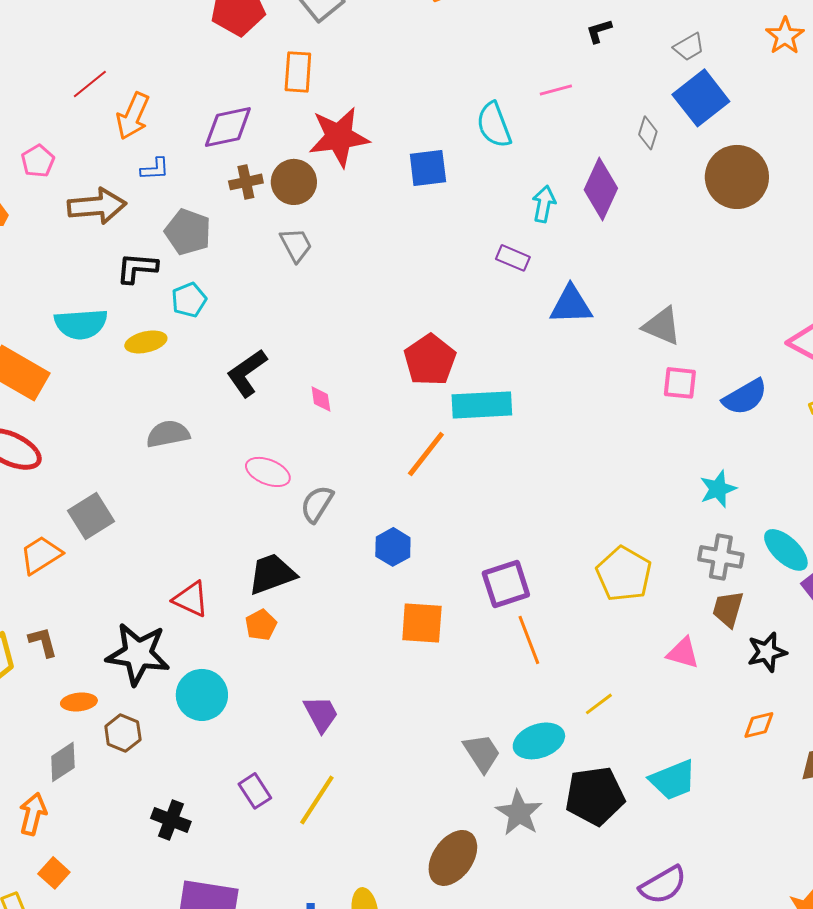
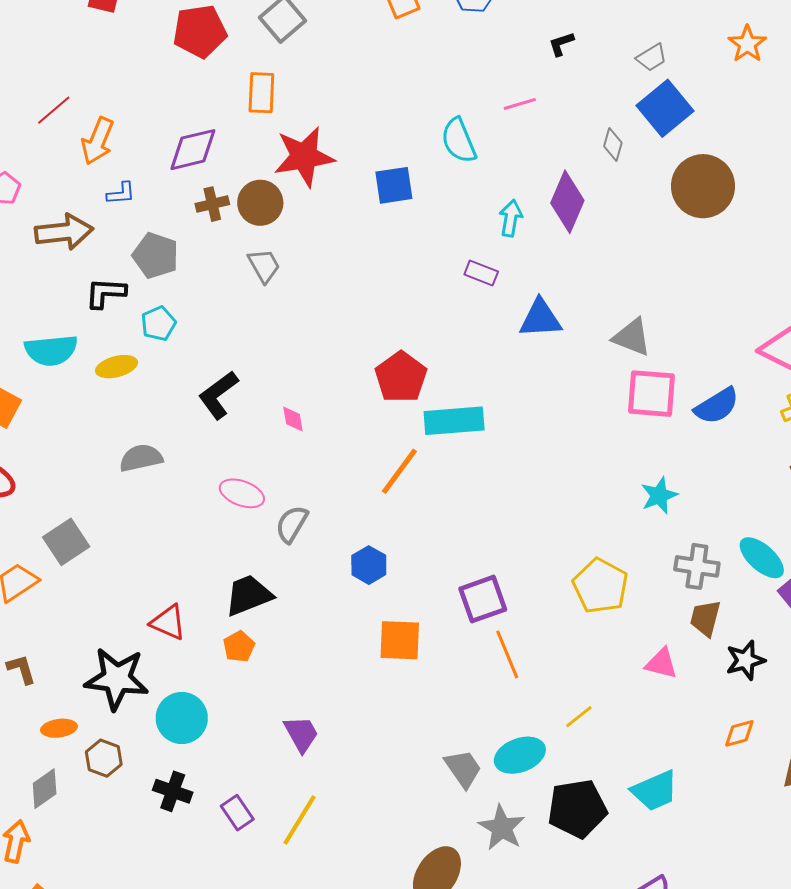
pink square: (680, 383) -> (651, 394), size x1.5
cyan star: (718, 489) -> (659, 495), moved
black cross: (171, 820) -> (173, 791), moved

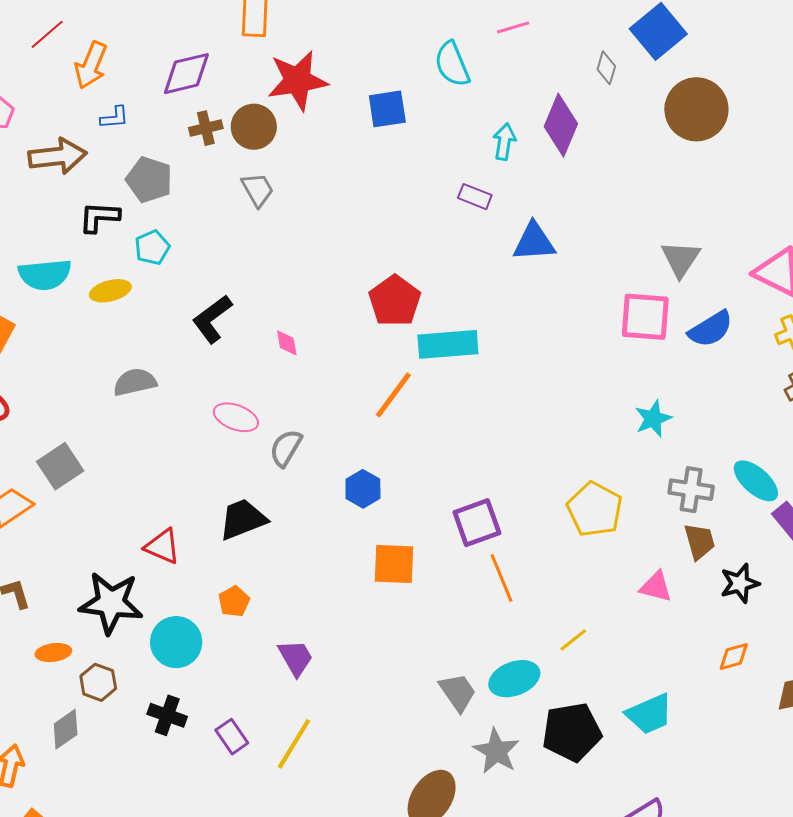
gray triangle: (632, 337) -> (681, 259), moved, turned 42
brown trapezoid: (705, 618) -> (700, 541), turned 150
orange pentagon: (239, 646) -> (234, 601), moved
gray diamond: (45, 789) -> (66, 729), moved

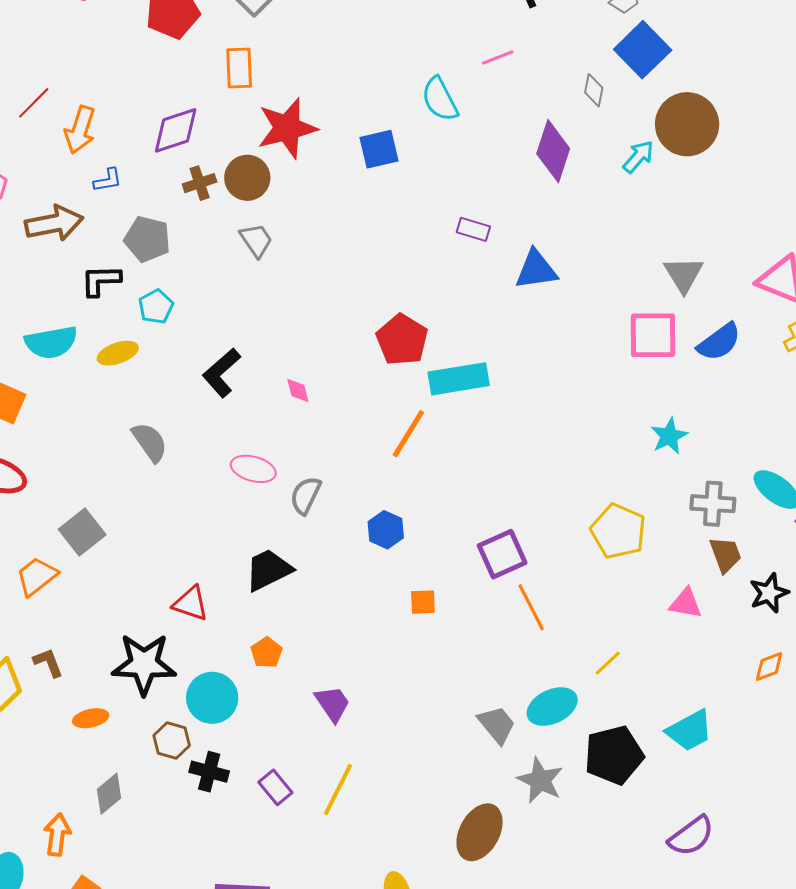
cyan arrow: (504, 142) -> (638, 157), moved, turned 36
gray semicircle: (135, 382) -> (150, 442), turned 72
orange square: (394, 564) -> (423, 602), size x0.6
brown hexagon: (98, 682) -> (172, 740), moved

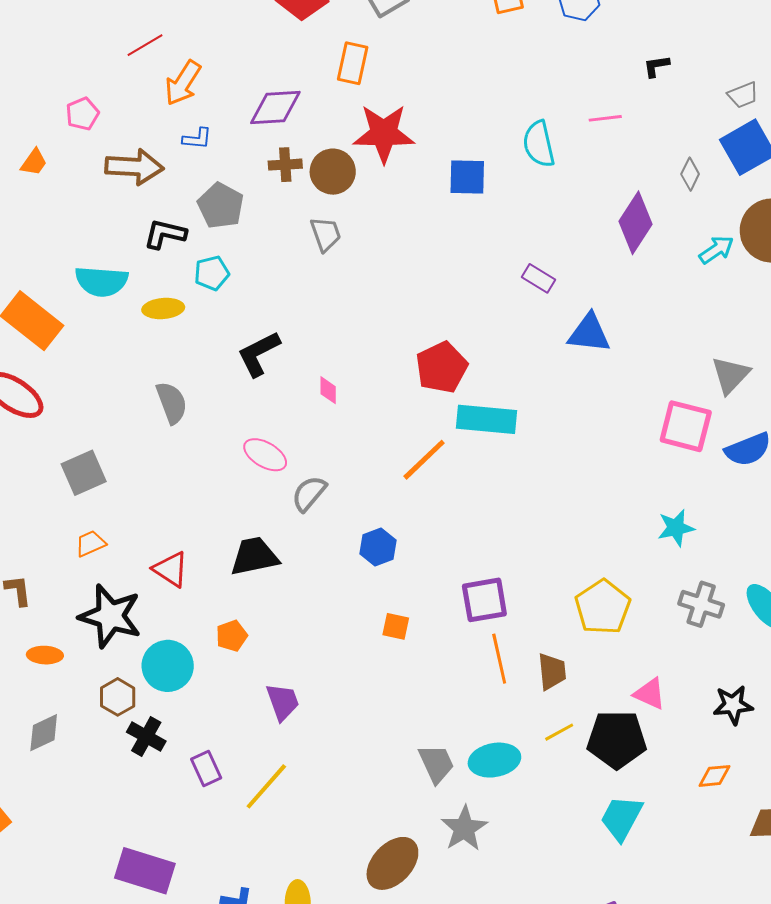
brown trapezoid: (726, 555) -> (552, 671), moved
orange trapezoid: (37, 576) -> (90, 543), moved, size x0.7
cyan trapezoid: (690, 731) -> (621, 818), turned 132
black pentagon: (614, 755) -> (617, 739), moved

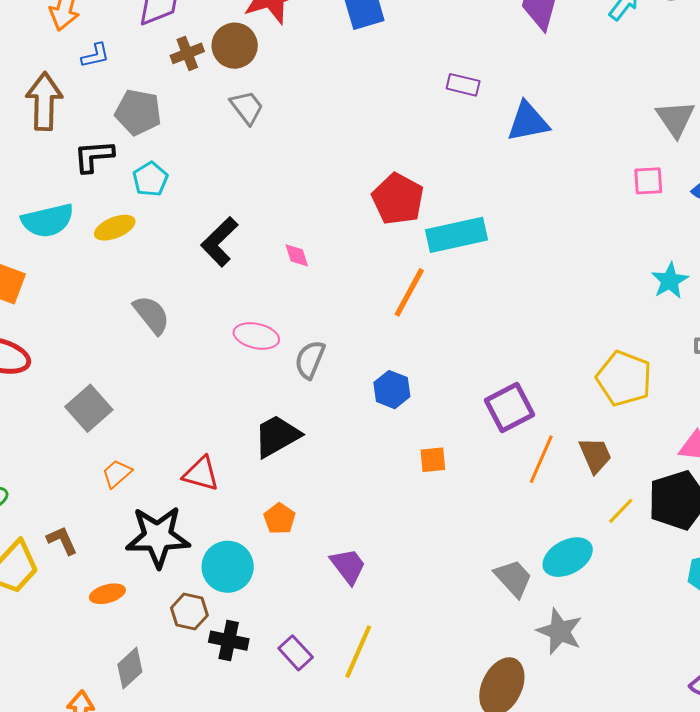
brown arrow: (134, 167) -> (44, 101), turned -74
pink square: (686, 426) -> (648, 181), size x0.6
orange line: (499, 659) -> (541, 459), turned 54

